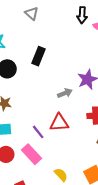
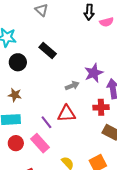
black rectangle: (39, 56) -> (48, 50), turned -72

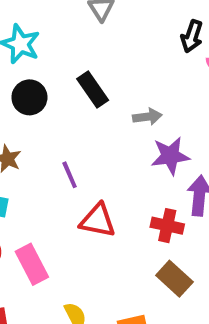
gray arrow: (72, 86) -> (147, 117), moved
purple line: (46, 122) -> (70, 175), moved

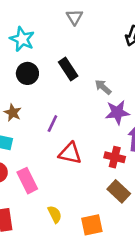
gray arrow: (147, 117) -> (103, 87), turned -132
purple line: (70, 175) -> (52, 124), turned 48

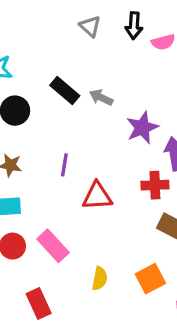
gray triangle: (74, 17) -> (90, 26), moved
gray arrow: (103, 87) -> (101, 98), moved
yellow semicircle: (55, 214) -> (100, 279), turned 54

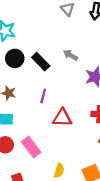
black rectangle: (65, 90) -> (41, 62), moved

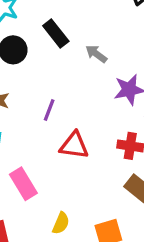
black rectangle: (41, 62) -> (56, 33), moved

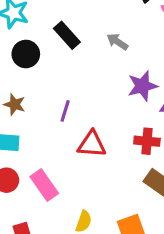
gray arrow: (96, 54) -> (117, 42), moved

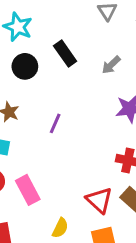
gray arrow: (117, 42) -> (111, 65), turned -84
red triangle: (92, 144) -> (99, 200), moved, turned 32

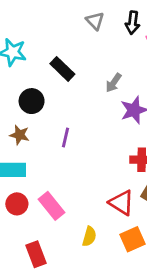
gray arrow: (111, 65) -> (114, 83), moved
black circle: (25, 66) -> (32, 101), moved

